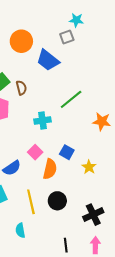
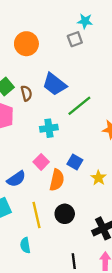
blue trapezoid: (48, 60) -> (55, 84), moved

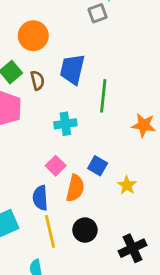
orange circle: (26, 44) -> (33, 36), moved
blue trapezoid: (55, 84) -> (72, 69), turned 65
green line: (79, 106) -> (103, 96), turned -45
blue semicircle: (16, 179) -> (40, 198), moved, turned 120

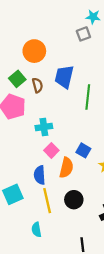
cyan cross: (65, 124) -> (44, 127), moved

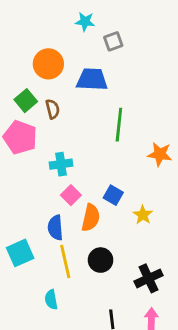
cyan star: (93, 17) -> (85, 22), moved
blue trapezoid: (64, 77) -> (92, 79), moved, turned 80

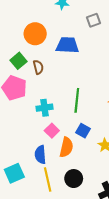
gray square: (113, 41) -> (93, 20), moved
green line: (119, 125) -> (77, 100), moved

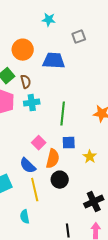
cyan cross: (45, 108) -> (32, 103), moved
blue square: (83, 131) -> (69, 143), turned -32
blue semicircle: (40, 155) -> (28, 166), turned -42
black circle: (74, 179) -> (60, 180), moved

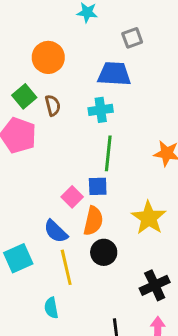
blue trapezoid: (54, 61) -> (114, 74), moved
cyan cross: (32, 103) -> (101, 110), moved
blue square: (69, 143) -> (98, 186), moved
yellow star: (90, 157) -> (149, 218), size x1.6

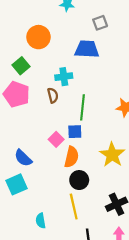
brown semicircle: (53, 105) -> (53, 95), moved
cyan cross: (101, 110) -> (64, 77), moved
blue semicircle: (56, 231) -> (23, 158), moved
yellow line: (66, 267) -> (74, 206), moved

